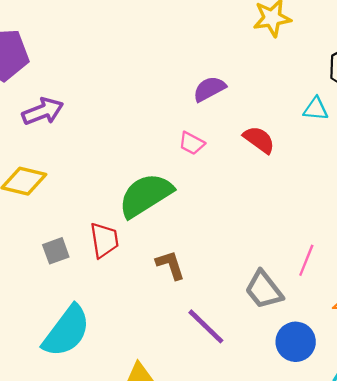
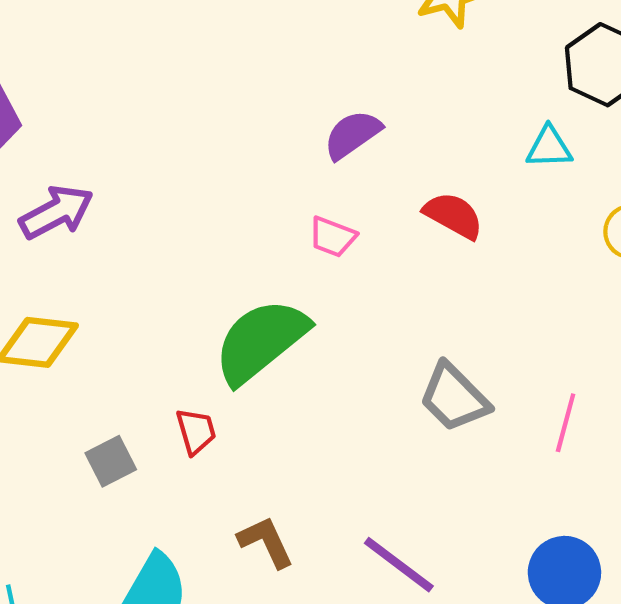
red trapezoid: (104, 240) -> (196, 431), size x0.7
brown L-shape: (170, 265) -> (266, 542), moved
gray trapezoid: (264, 290) -> (454, 397), moved

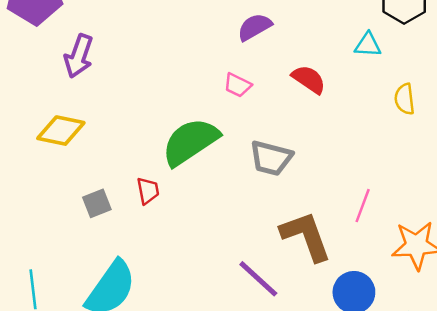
purple arrow: (56, 212) -> (79, 56), turned 132
gray trapezoid: (454, 397) -> (271, 158), moved, turned -36
brown L-shape: (266, 542) -> (306, 236), moved, size x1.6

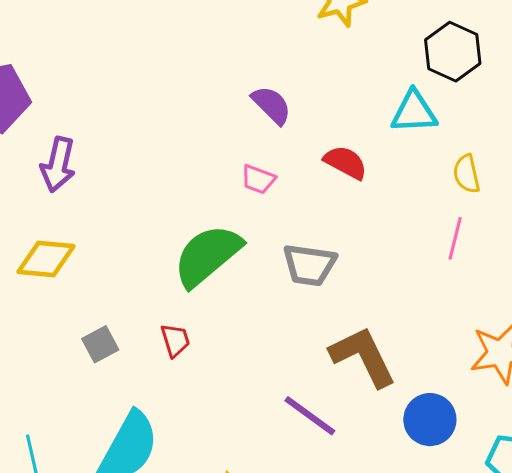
purple semicircle: (255, 27) -> (271, 105), turned 81
cyan triangle: (368, 45) -> (414, 112), size x1.4
red trapezoid: (148, 191) -> (175, 340), moved
pink line: (363, 206) -> (455, 238), moved

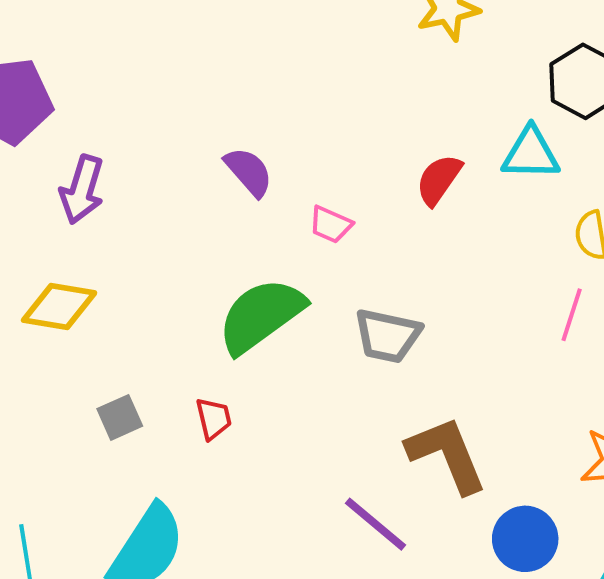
purple semicircle: (271, 105) -> (249, 172), moved
red semicircle: (345, 162) -> (439, 180), moved, turned -87

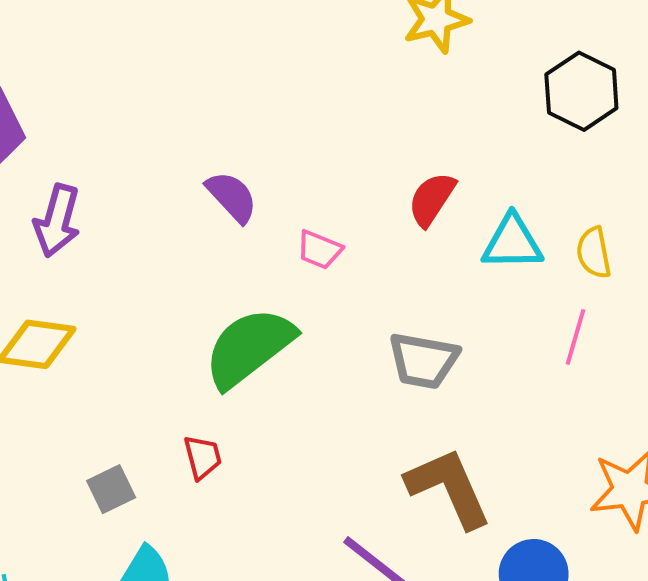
cyan triangle: (531, 154) -> (512, 242), moved
gray trapezoid: (387, 336) -> (423, 361), moved
gray square: (120, 417) -> (111, 489), moved

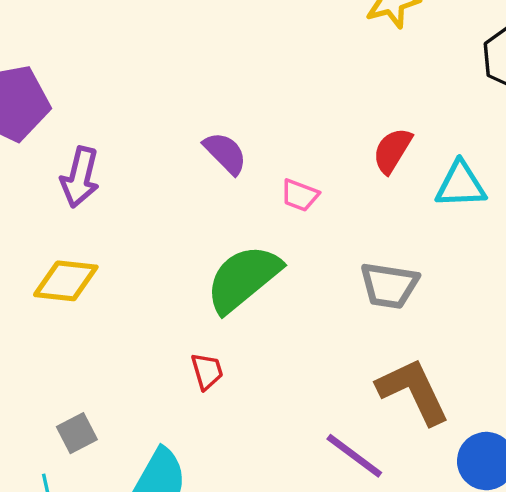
gray square: (111, 489) -> (77, 433), moved

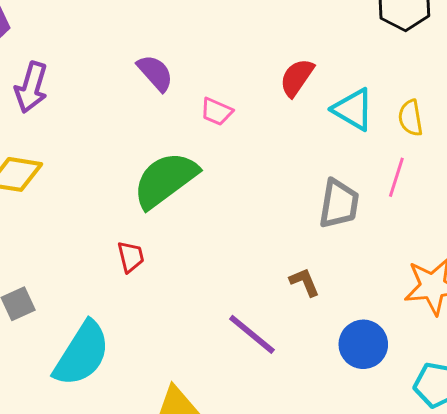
cyan triangle: (461, 185) -> (353, 109), turned 30
gray trapezoid: (389, 285) -> (339, 204), moved, turned -92
brown L-shape: (413, 391) -> (304, 282), size x0.5

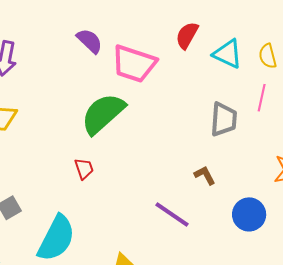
pink trapezoid: (217, 112) -> (134, 64), size x2.0

